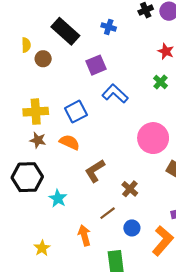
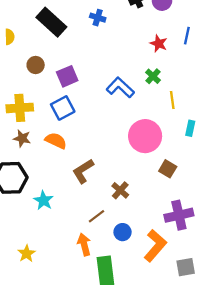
brown circle: (43, 59) -> (36, 65), moved
purple square: (96, 65) -> (67, 76), moved
blue L-shape: (115, 94) -> (120, 88), moved
orange arrow: (84, 235) -> (84, 244), moved

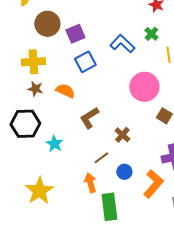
brown circle: (36, 65) -> (47, 24), size x1.6
blue square: (63, 108) -> (85, 62), moved
yellow star: (27, 254) -> (39, 191), size x1.8

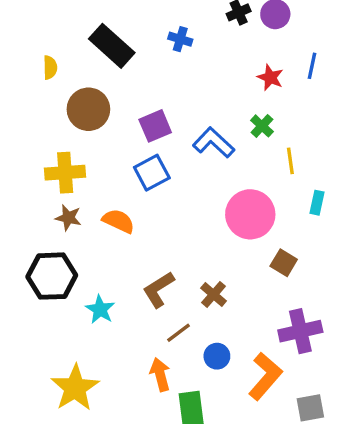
purple square: (75, 34) -> (155, 126), moved
brown L-shape: (89, 118) -> (159, 289), moved

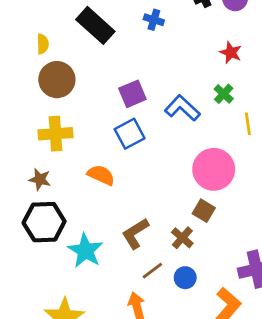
brown circle: (88, 109) -> (57, 80), moved
brown star: (68, 218) -> (40, 179), moved
brown square: (284, 263) -> (204, 211), moved
cyan star: (100, 309) -> (85, 251), size x1.4
blue circle: (217, 356) -> (185, 278), moved

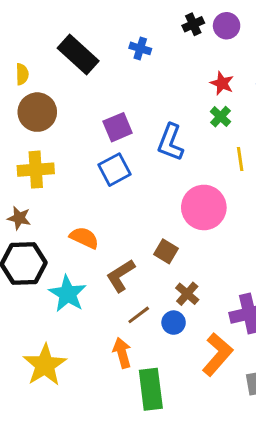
green cross: (224, 94) -> (220, 117), moved
blue L-shape: (182, 108) -> (171, 142), turned -112
orange semicircle: (101, 175) -> (84, 238), moved
brown square: (204, 211) -> (166, 251), moved
brown cross: (182, 238) -> (187, 294), moved

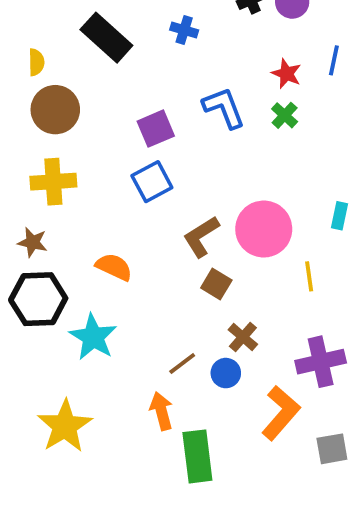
blue L-shape: (171, 142) -> (224, 108), moved, turned 138
yellow line: (240, 159) -> (309, 276), moved
brown L-shape: (121, 276) -> (201, 237), moved

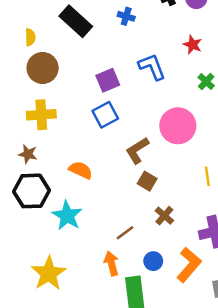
green cross: (285, 115) -> (206, 82), moved
pink circle: (264, 229) -> (178, 126), moved
blue circle: (226, 373) -> (153, 261), moved

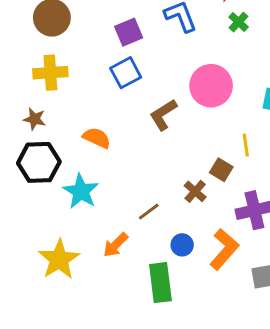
green cross: (206, 82) -> (239, 22), moved
brown square: (147, 181) -> (221, 170), moved
orange arrow: (111, 264) -> (116, 245), moved, turned -120

